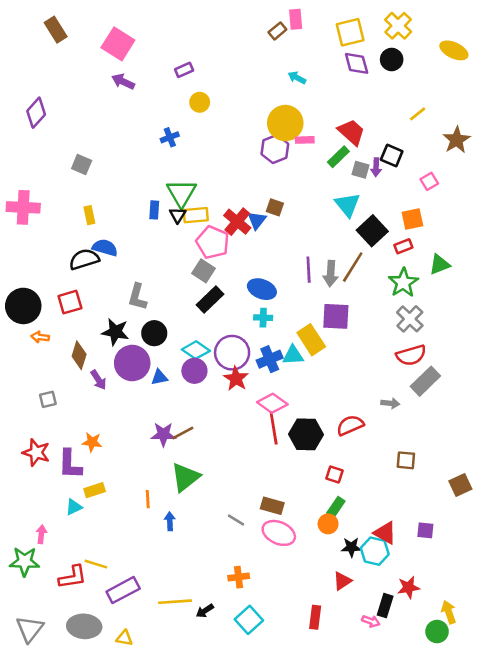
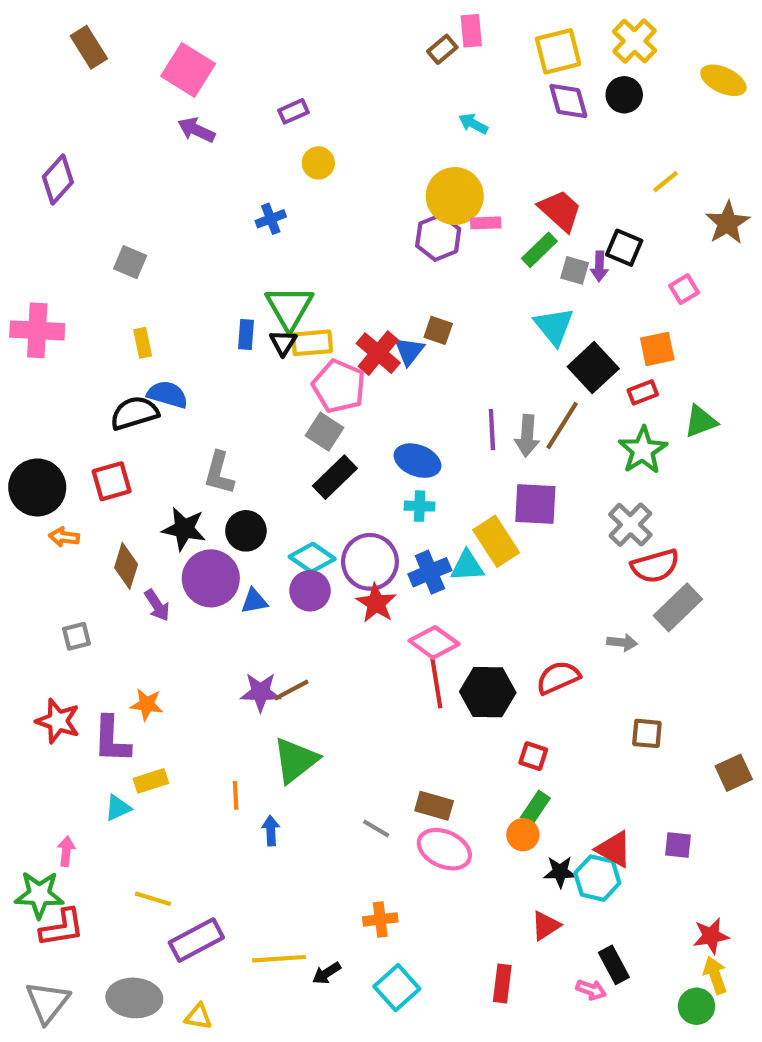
gray cross: (410, 319) -> (630, 525), moved
red L-shape: (73, 577) -> (62, 928), moved
red star: (408, 587) -> (711, 936), moved
black rectangle: (385, 606) -> (614, 965), turned -45

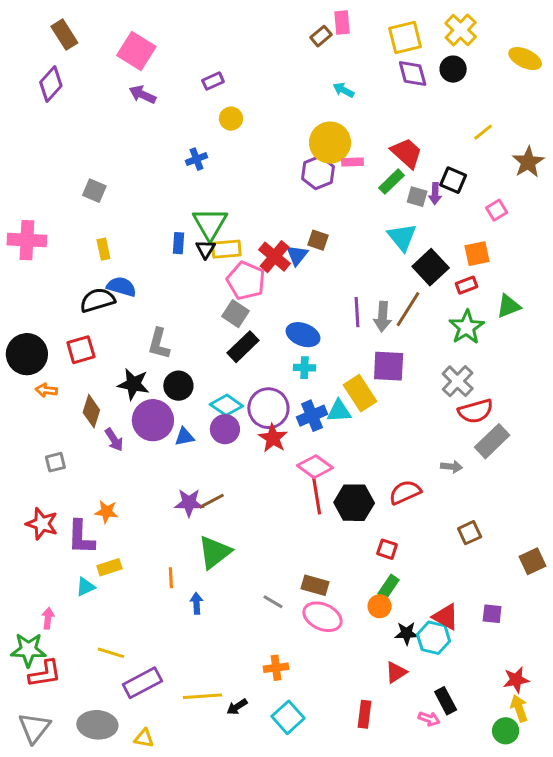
purple diamond: (58, 180) -> (51, 84), moved
brown square: (647, 733) -> (470, 533), turned -30

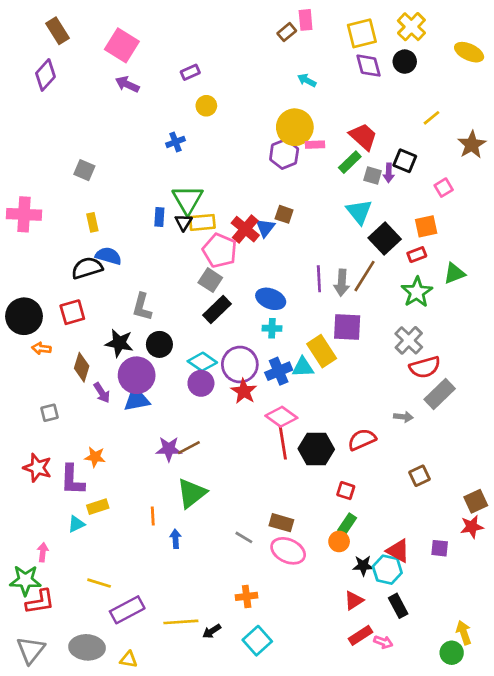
blue triangle: (184, 437) -> (137, 399), moved, size x1.5
red star: (516, 680) -> (472, 527), moved
black rectangle: (446, 701) -> (398, 606), moved
red rectangle: (365, 714) -> (360, 635), moved, turned 50

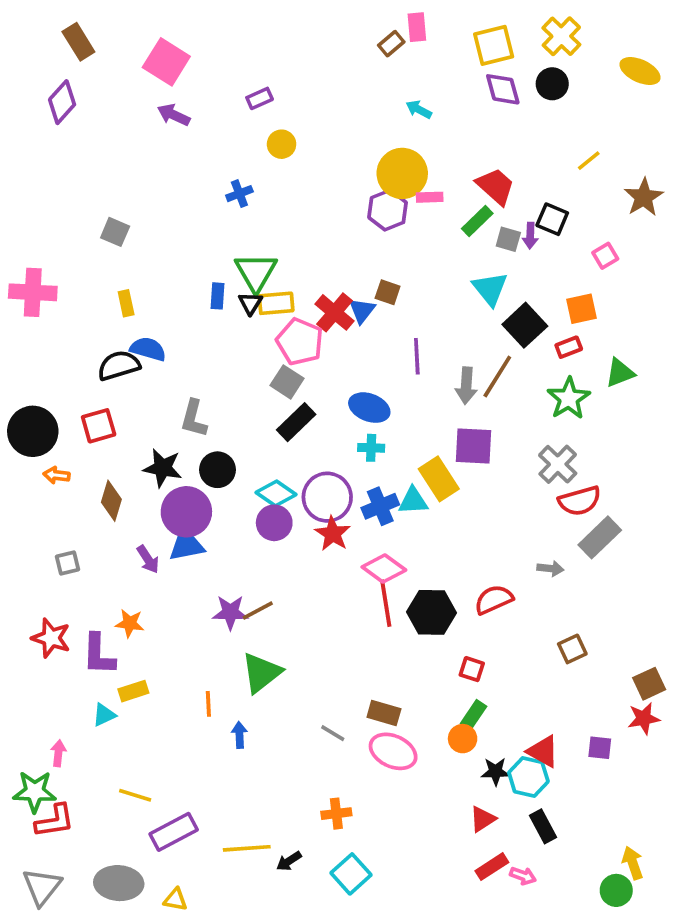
purple line: (319, 279) -> (417, 356), moved
purple arrow: (102, 393) -> (148, 559), moved

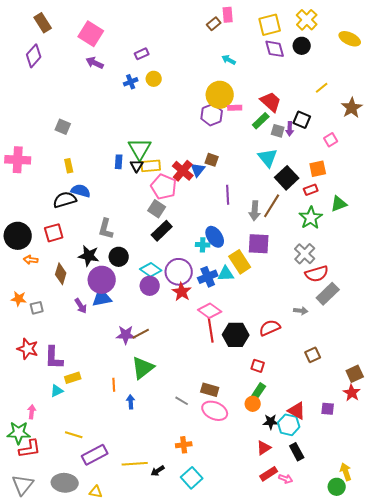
blue cross: (239, 194) -> (131, 82), moved
blue ellipse: (369, 408) -> (215, 237), moved, turned 35
orange star: (130, 623) -> (19, 299), moved
red star: (644, 718) -> (352, 393), turned -30

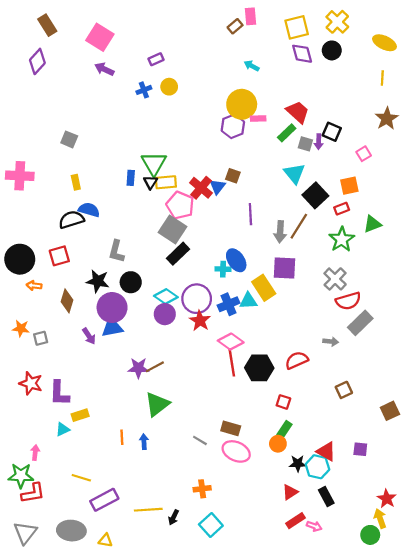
yellow line: (322, 88) -> (382, 78), moved, turned -48
gray square: (157, 209) -> (172, 230), size x1.4
orange line: (114, 385) -> (122, 437), moved
red star: (352, 393) -> (387, 499), moved
black arrow: (158, 471) -> (174, 517), turned -32

